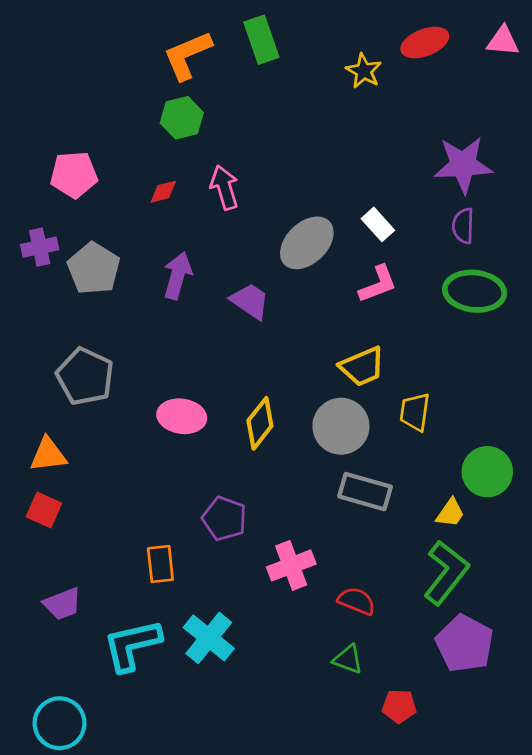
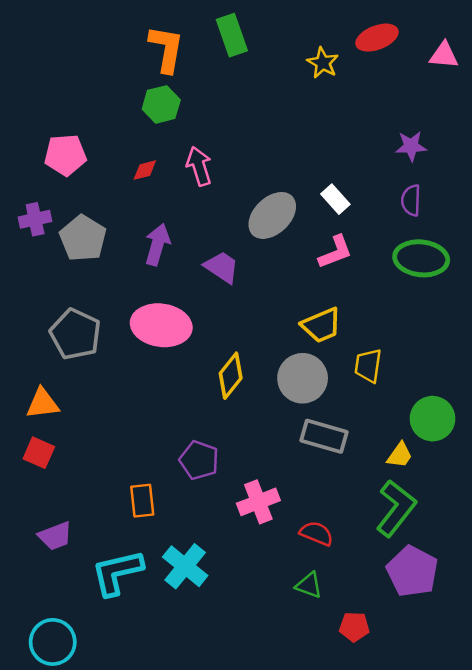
pink triangle: (503, 41) -> (444, 55), moved
orange L-shape: (187, 55) -> (166, 49), turned 123
purple star: (463, 165) -> (411, 146), size x0.6
pink ellipse: (182, 416) -> (161, 325), moved, size x1.4

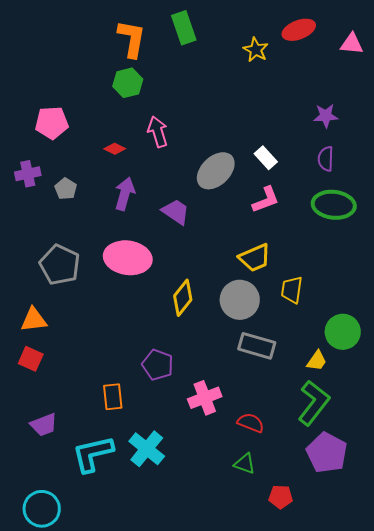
red diamond: (145, 170) -> (115, 149), moved, turned 40
gray pentagon: (83, 238) -> (66, 189), size x0.6

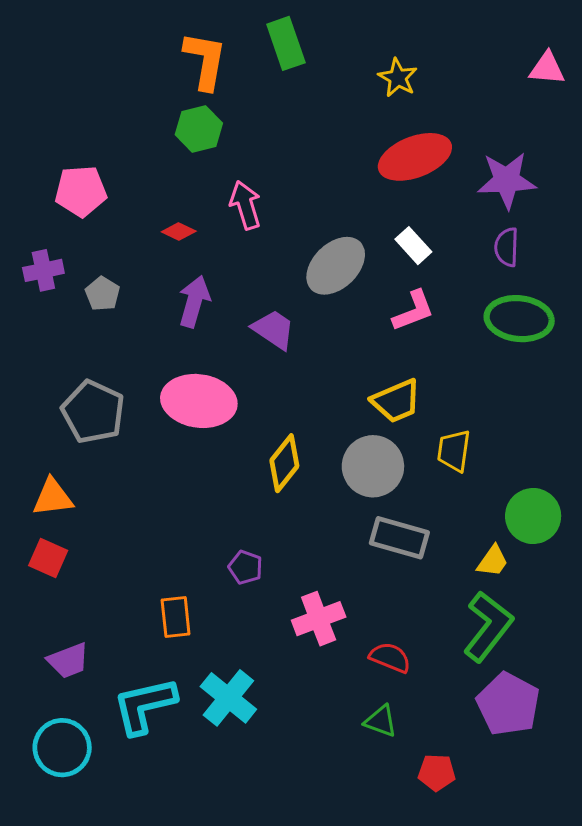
red ellipse: (299, 30) -> (415, 157), moved, size x1.4
purple star: (326, 116) -> (507, 180), size x1.5
purple pentagon: (158, 365) -> (246, 567), size x0.7
cyan circle: (42, 509) -> (62, 748), moved

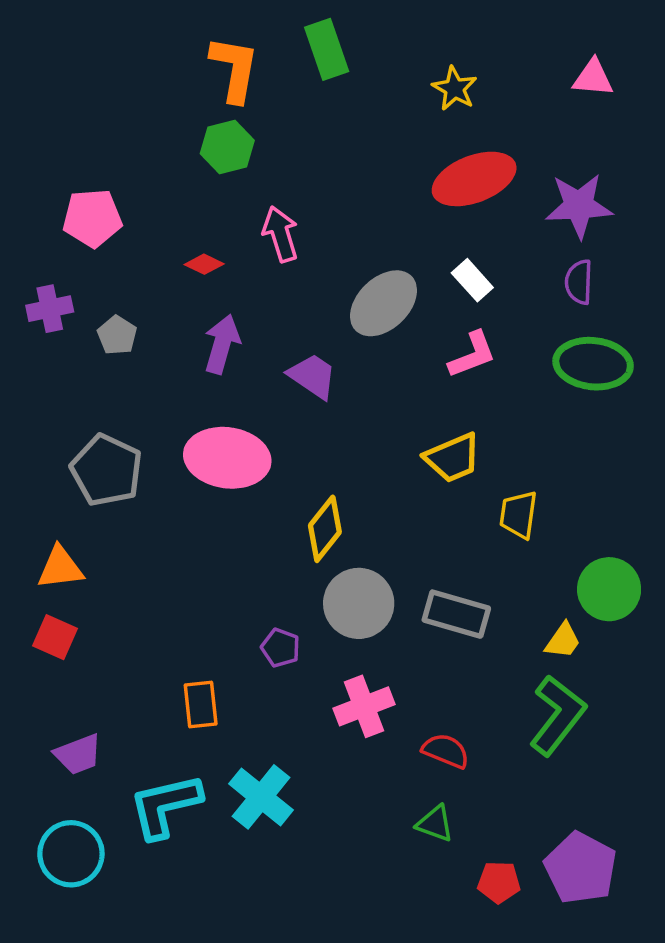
pink triangle: (547, 68) -> (593, 78), moved
gray circle: (373, 466) -> (359, 603), moved
purple pentagon: (508, 704) -> (581, 868), moved

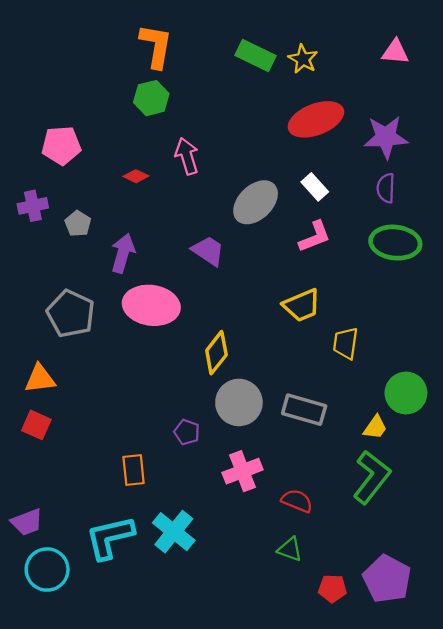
green rectangle: (327, 49) -> (256, 55), moved, turned -45
purple arrow: (222, 344) -> (123, 253), moved
purple trapezoid: (78, 754) -> (27, 522), moved

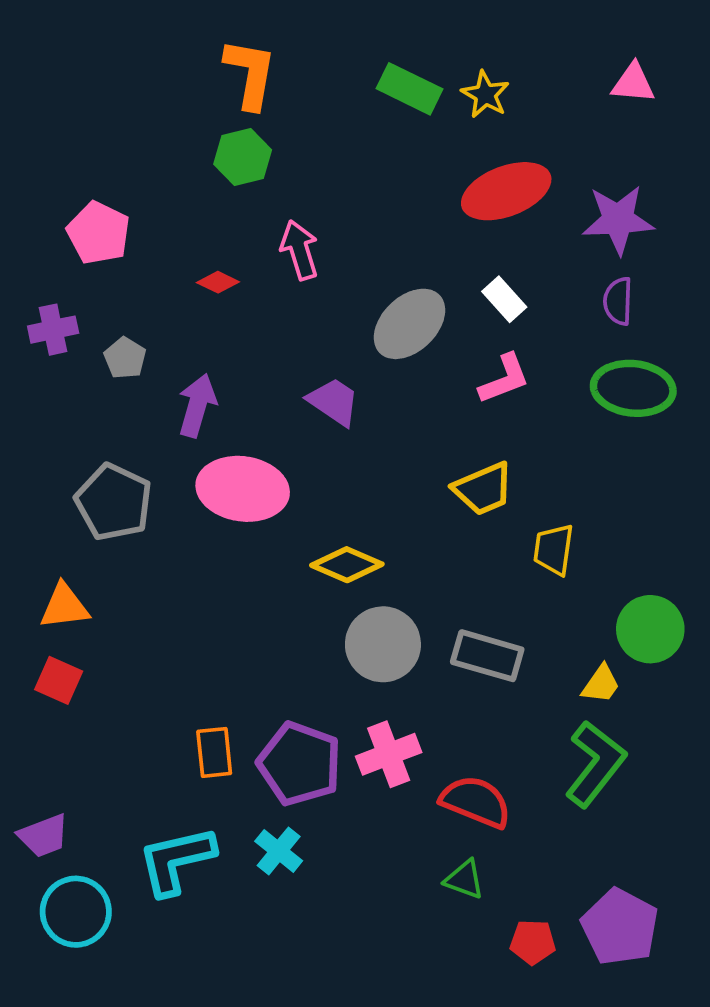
pink pentagon: (61, 145) -> (99, 233), turned 30
yellow diamond: (216, 353) -> (347, 565), turned 75
purple pentagon: (187, 432) -> (300, 764), moved, size x2.0
red semicircle: (297, 501) -> (476, 802), size x1.4
cyan cross: (174, 532) -> (279, 851), size x0.7

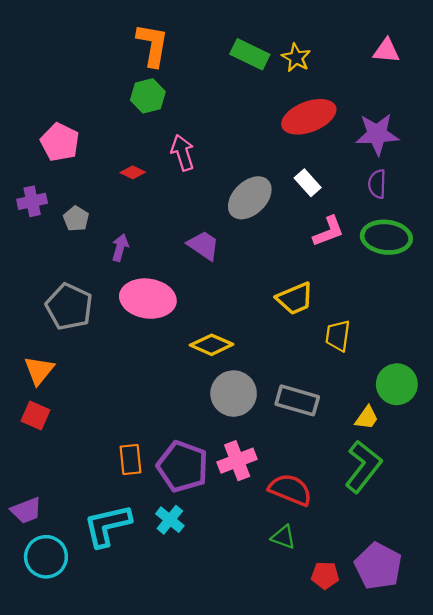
pink L-shape: (504, 379) -> (329, 231), moved
purple arrow: (197, 405) -> (120, 248), size x0.7
orange triangle: (64, 606) -> (39, 370), turned -44

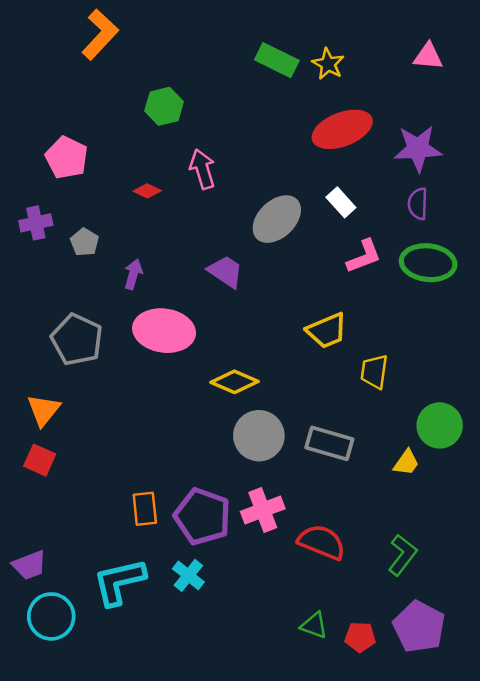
orange L-shape: (153, 45) -> (100, 34), moved, turned 33
green L-shape: (363, 466) -> (402, 555), moved, size x0.7
green triangle: (283, 537) -> (314, 625), moved

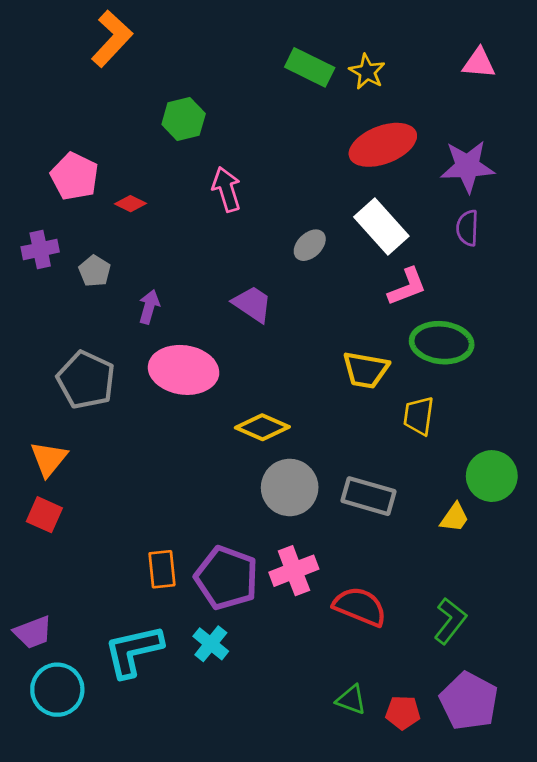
red diamond: (147, 191) -> (130, 204), moved
white rectangle: (341, 202) -> (381, 227), size x1.6
gray ellipse: (277, 219) -> (310, 245), size x0.6
green ellipse: (428, 263) -> (442, 343), moved
yellow trapezoid: (327, 331) -> (366, 370), turned 33

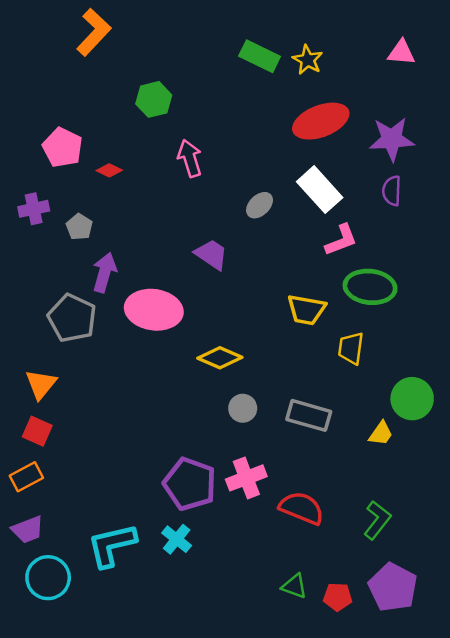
purple arrow: (149, 307) -> (105, 272), moved, size x1.4
gray circle: (290, 487) -> (243, 408), size x0.6
orange rectangle: (162, 569) -> (26, 477), moved, turned 68

